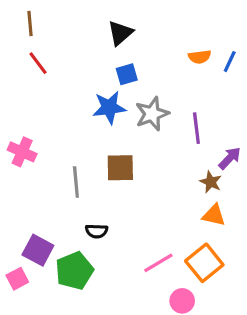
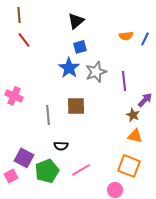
blue star: (109, 107) -> (69, 68), turned -30
pink line: (158, 263) -> (81, 170), moved
orange square: (204, 263) -> (129, 166), turned -30

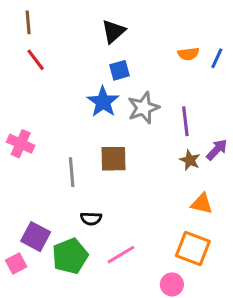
brown star: (133, 115) -> (190, 160), moved

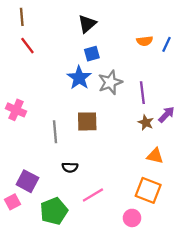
green pentagon: (70, 256) -> (54, 211), moved

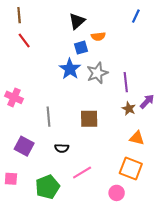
orange semicircle: (145, 41) -> (98, 36), moved
blue line: (166, 44) -> (136, 16), moved
brown square: (87, 121) -> (89, 119), moved
purple square: (27, 181) -> (24, 146), moved
pink square: (13, 202) -> (11, 179), turned 32

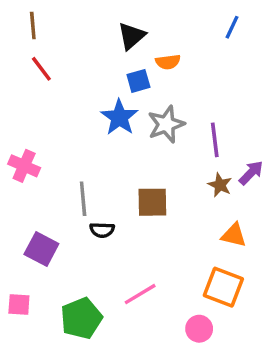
black semicircle: (62, 148) -> (102, 230), moved

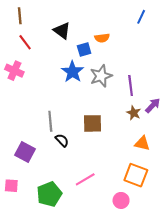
black triangle: (132, 36) -> (62, 31), moved, turned -42
pink cross: (24, 166) -> (14, 71), moved
black semicircle: (102, 230) -> (62, 140), turned -136

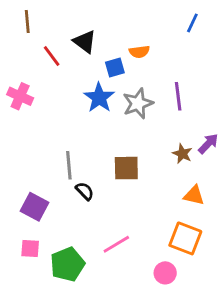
red line: (25, 42) -> (52, 56), moved
purple line: (131, 85) -> (178, 96), moved
pink square: (11, 186) -> (30, 249), moved

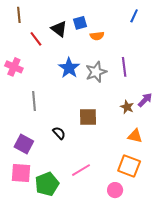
blue square: (115, 68) -> (80, 23), moved
gray line: (69, 165) -> (34, 101), moved
pink square: (30, 249) -> (21, 173), size x1.5

